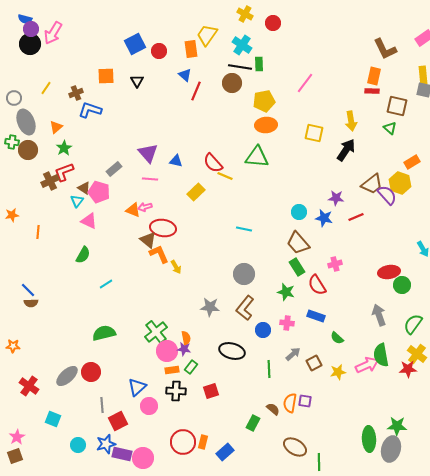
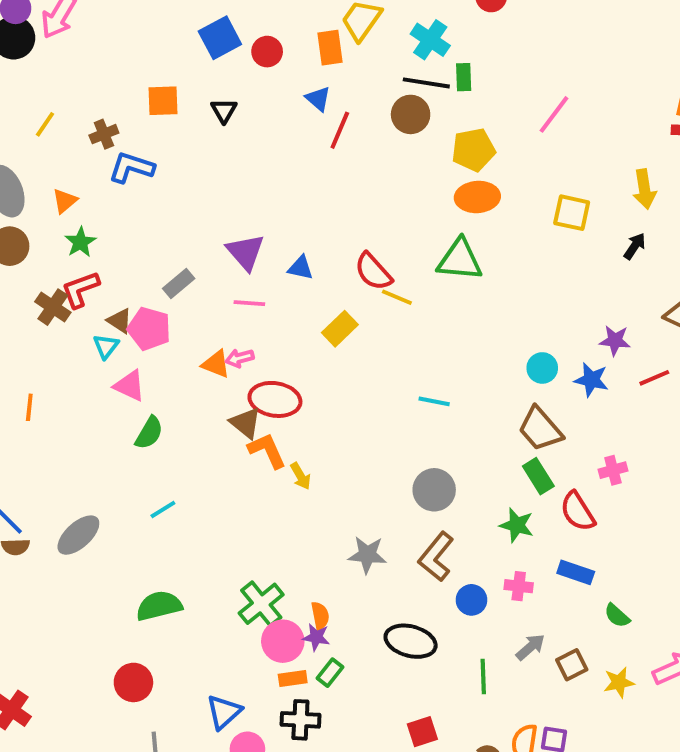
black arrow: (346, 150) -> (635, 246), size x0.6
brown cross: (50, 181) -> (53, 307), turned -30
green semicircle: (83, 255) -> (149, 433), moved
gray ellipse: (67, 376) -> (78, 535), moved
red square: (211, 391) -> (422, 732), moved

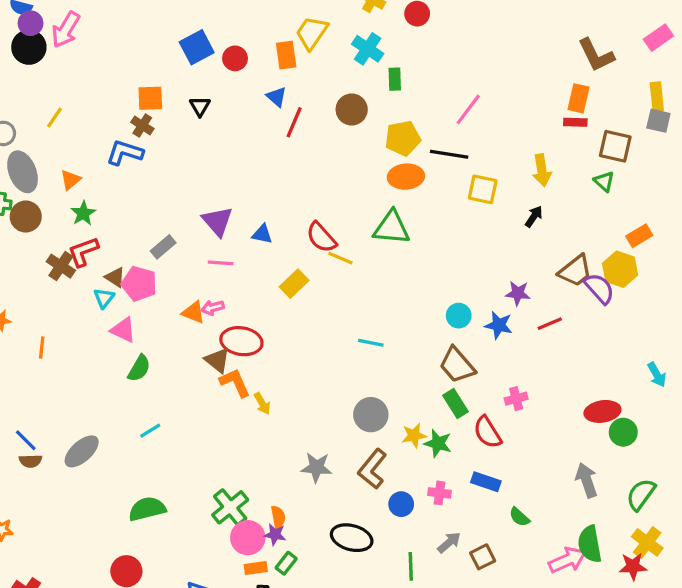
black line: (426, 83) -> (449, 154), moved
brown cross: (104, 134) -> (142, 125), moved, turned -35
yellow star: (619, 682) -> (414, 435), moved

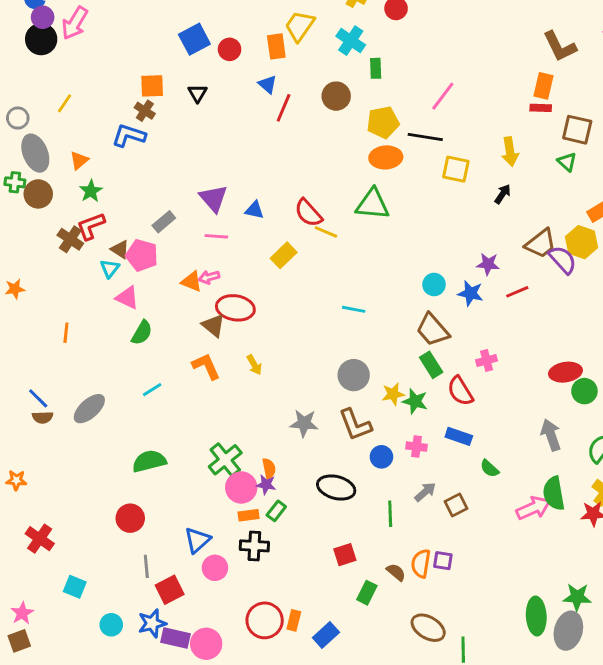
orange line: (42, 348) -> (66, 333), moved
orange L-shape: (235, 383) -> (206, 366), moved
brown L-shape: (372, 469) -> (355, 425), turned -60

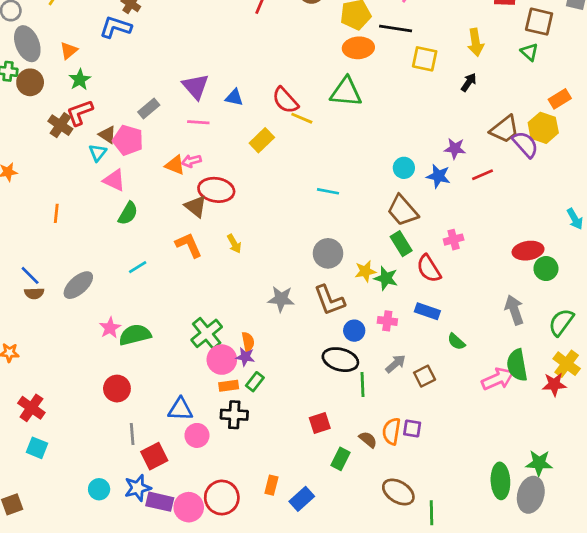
black ellipse: (336, 488) -> (340, 360), moved
blue triangle: (197, 540) -> (180, 409), turned 44
cyan square: (75, 587) -> (37, 448), moved
pink star: (22, 613) -> (110, 328), moved
red circle: (265, 620) -> (222, 498), moved

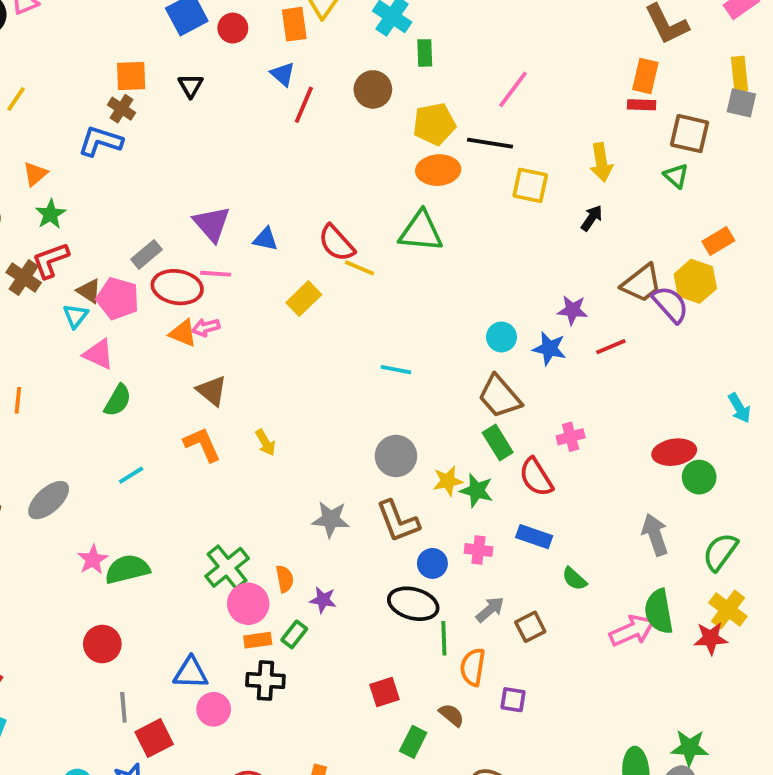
red ellipse: (216, 190) -> (177, 287), moved
purple star: (245, 357) -> (323, 600), moved
orange semicircle: (391, 431) -> (473, 667), moved

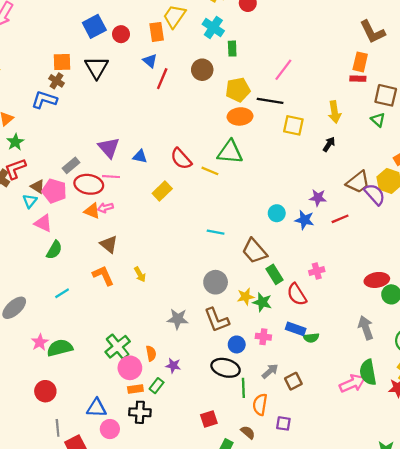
black triangle: (191, 86) -> (97, 68), size x1.6
yellow line: (359, 268) -> (210, 171), moved
brown trapezoid: (500, 396) -> (254, 251), moved
green semicircle: (574, 579) -> (311, 338), moved, turned -48

